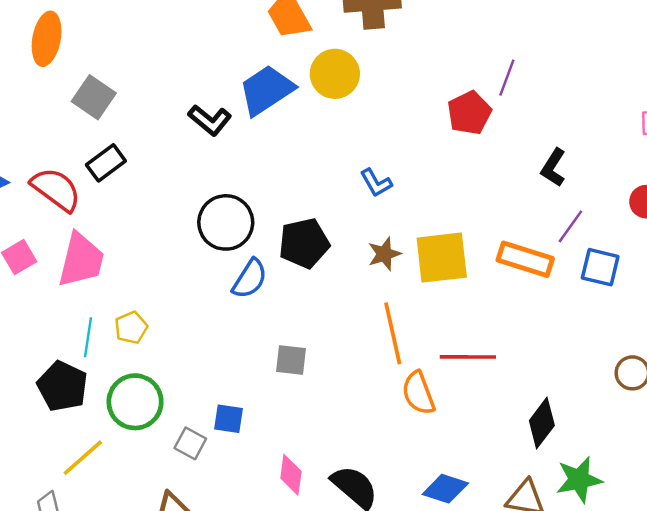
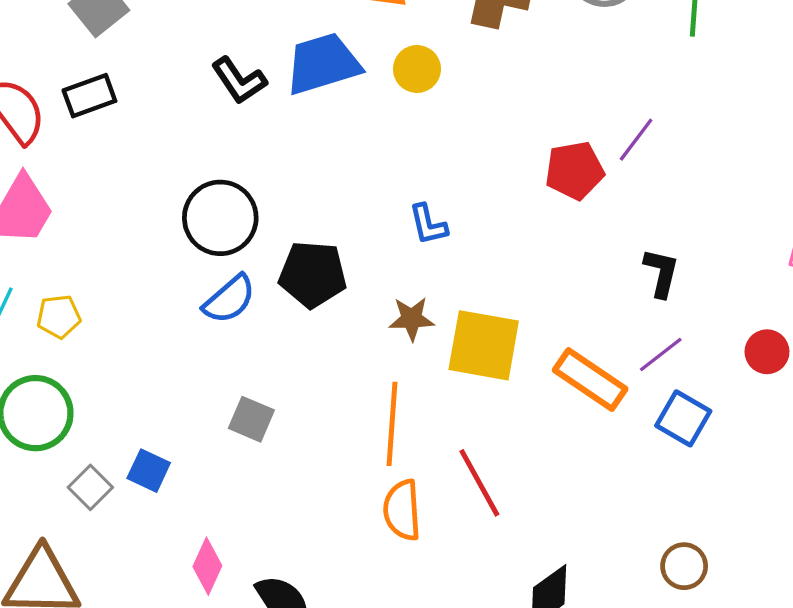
yellow circle: (335, 74) -> (417, 69), size x0.7
black L-shape: (553, 168) -> (661, 273), turned 144
red line: (468, 357) -> (479, 483), turned 44

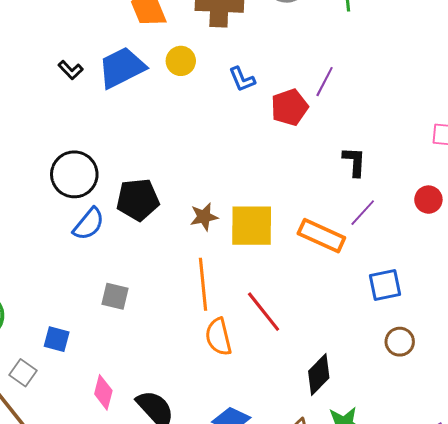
black L-shape: (239, 81) -> (71, 70), moved, size x0.7
blue L-shape: (428, 224) -> (242, 79), moved
blue square: (683, 418) -> (385, 285), moved, turned -32
gray square: (90, 487) -> (23, 373), moved

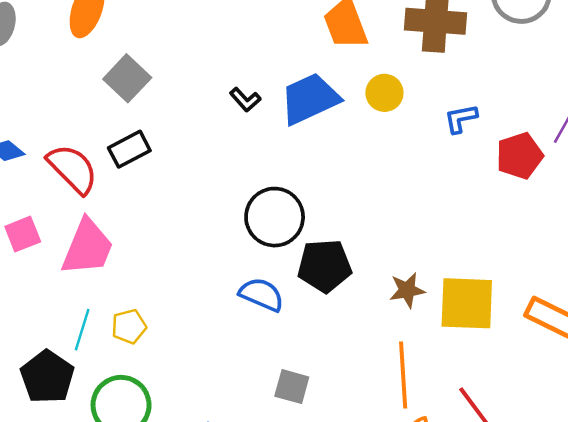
blue L-shape: (242, 79) -> (461, 119), turned 100
black circle: (74, 174) -> (275, 217), moved
blue semicircle: (89, 224) -> (262, 294), turned -108

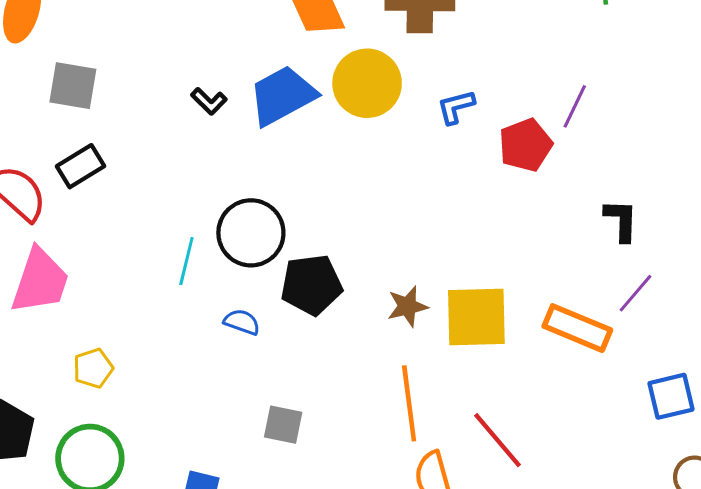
gray square: (127, 78) -> (73, 86), turned -30
yellow circle: (384, 93) -> (367, 83), size x1.6
blue semicircle: (262, 294) -> (242, 322), size x0.7
cyan line: (82, 330) -> (186, 261), moved

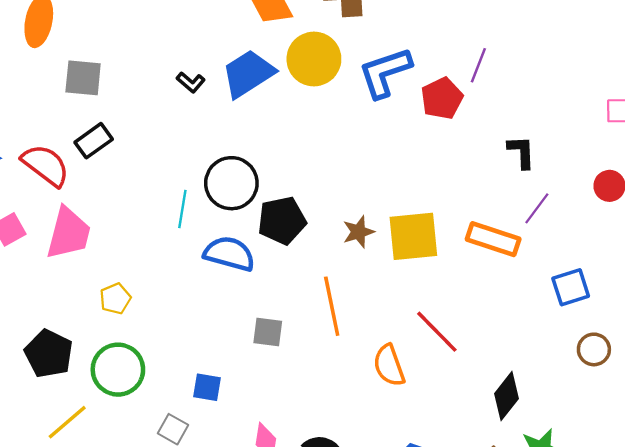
blue L-shape: (456, 107) -> (385, 72), size x1.8
blue semicircle: (242, 322) -> (229, 254), size x1.8
orange line: (409, 403) -> (332, 306), moved

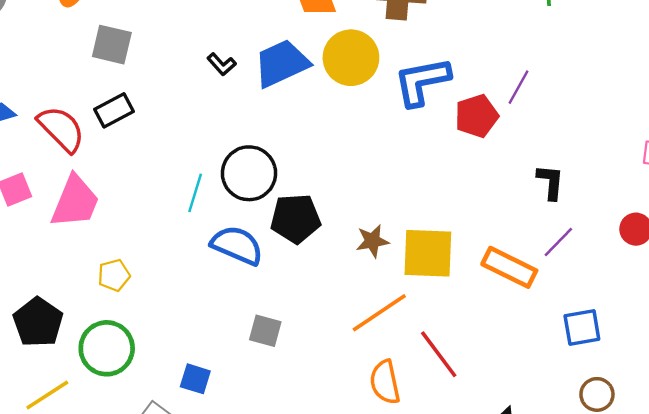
orange line: (332, 306) -> (379, 313), moved, turned 60

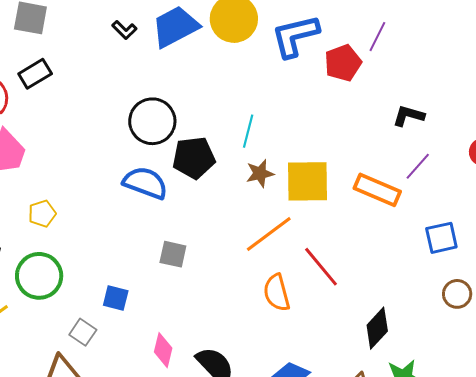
black L-shape: (550, 182) -> (408, 116), turned -76
cyan line: (195, 193) -> (248, 131), moved

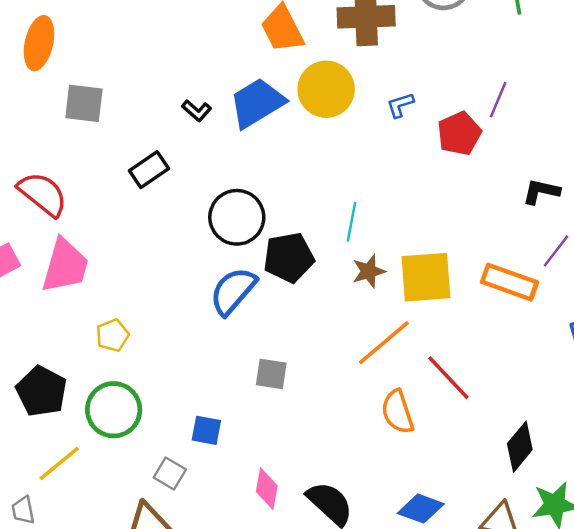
blue L-shape: (295, 36) -> (400, 105), size x0.5
black rectangle: (35, 74) -> (149, 170), moved
blue semicircle: (145, 183) -> (233, 291), turned -66

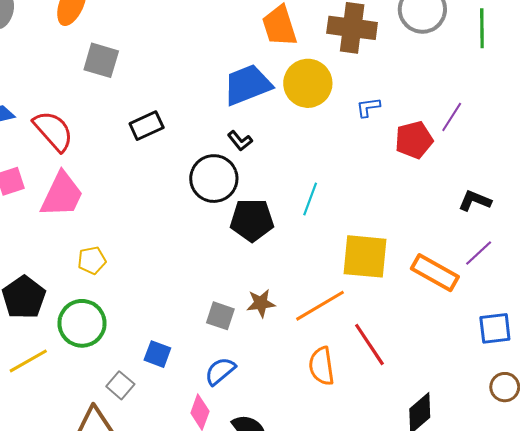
black L-shape: (197, 111) -> (240, 141), moved
brown star: (369, 271) -> (261, 303), moved
blue semicircle: (233, 291) -> (220, 371), moved, size x0.7

